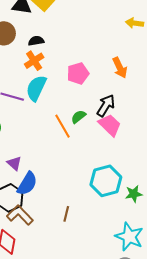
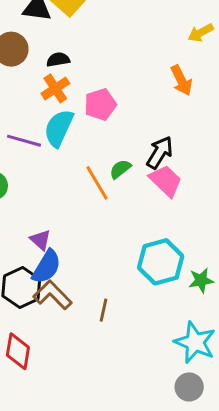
yellow arrow: (135, 23) -> (201, 33), turned -36
orange arrow: (120, 68) -> (181, 80), moved
pink pentagon: (78, 73) -> (100, 104), moved
purple triangle: (14, 163) -> (40, 240), moved
brown L-shape: (20, 215) -> (53, 295), moved

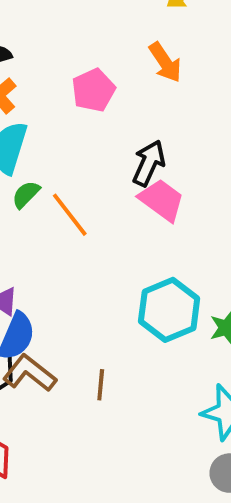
pink pentagon: (100, 104) -> (93, 90), moved
green semicircle: (120, 169) -> (26, 194), moved

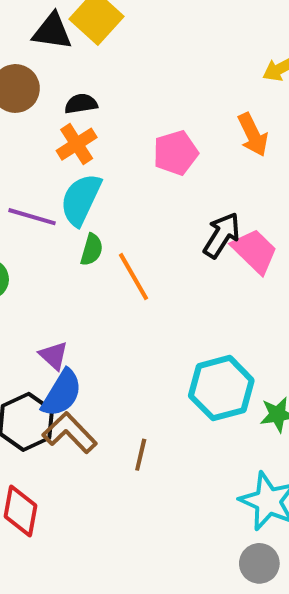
green semicircle: (26, 194) -> (92, 250), turned 144
pink trapezoid: (162, 200) -> (255, 251), moved

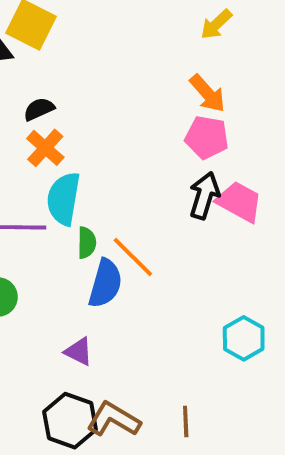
pink pentagon: (176, 153) -> (207, 137), moved, turned -30
cyan hexagon: (221, 388) -> (244, 338), size x0.7
blue semicircle: (62, 393) -> (105, 283), moved

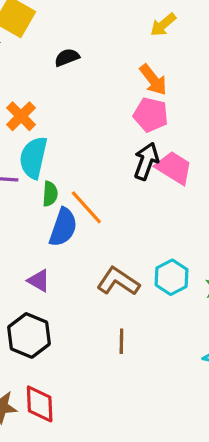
black semicircle: (39, 109) -> (67, 57), moved
brown L-shape: (114, 419) -> (118, 281), moved

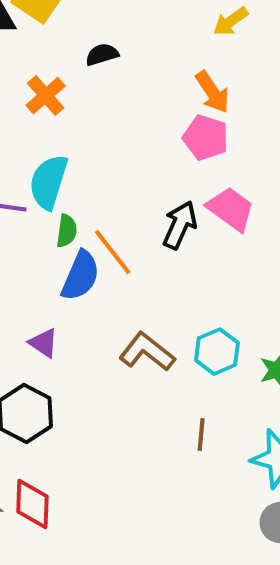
orange cross: (21, 116) -> (46, 96), moved
black arrow: (146, 161) -> (180, 225), moved
brown line: (121, 341) -> (201, 434), moved

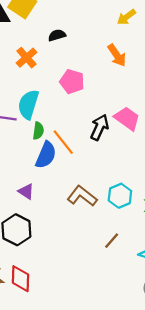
pink pentagon: (206, 138) -> (72, 82), moved
brown line: (201, 434) -> (112, 241), turned 36

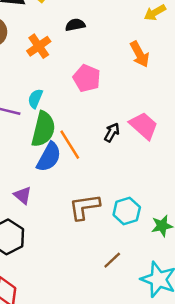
cyan semicircle: (28, 104) -> (35, 99), size x0.6
black arrow: (99, 127) -> (112, 132), size x0.7
green semicircle: (38, 131) -> (43, 129), size x1.8
brown L-shape: (82, 196) -> (84, 207), turned -52

